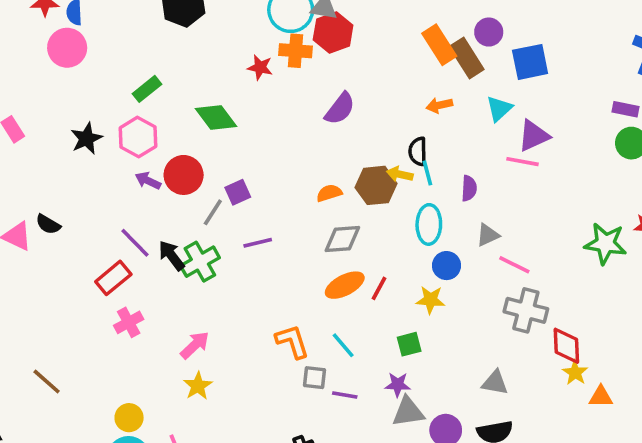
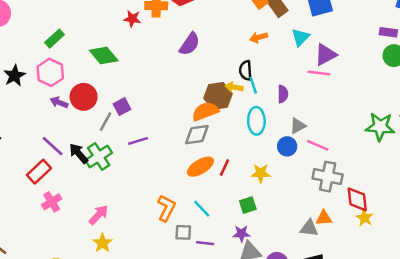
orange semicircle: (329, 193) -> (205, 111), moved, size x1.5
blue circle: (447, 266) -> (287, 146), moved
orange L-shape: (292, 341) -> (166, 208), turned 48
orange triangle: (601, 397) -> (324, 218), moved

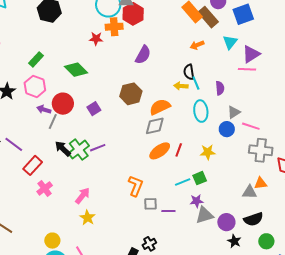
brown hexagon: (218, 96) -> (131, 94), moved
gray line: (106, 122) -> (53, 122), moved
purple line: (138, 141) -> (98, 148), moved
purple line: (53, 146) -> (14, 144), moved
cyan line: (202, 209) -> (183, 182), moved, turned -63

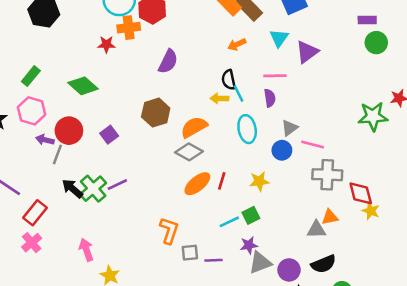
pink line: (247, 69) -> (275, 76), moved
gray diamond: (155, 126) -> (189, 152), turned 45
pink cross: (45, 188) -> (32, 243), moved
pink arrow: (83, 196) -> (86, 250), moved, turned -54

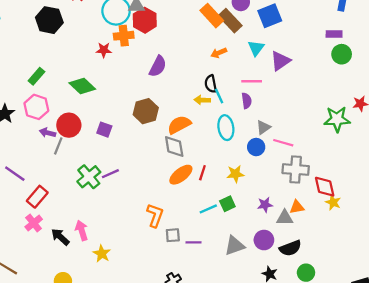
purple square: (109, 135) -> (104, 130), turned -35
gray diamond: (189, 152) -> (174, 146), turned 50
black arrow: (72, 189) -> (60, 237), moved
purple star: (249, 245) -> (265, 205), moved
purple circle: (289, 270) -> (264, 240), moved

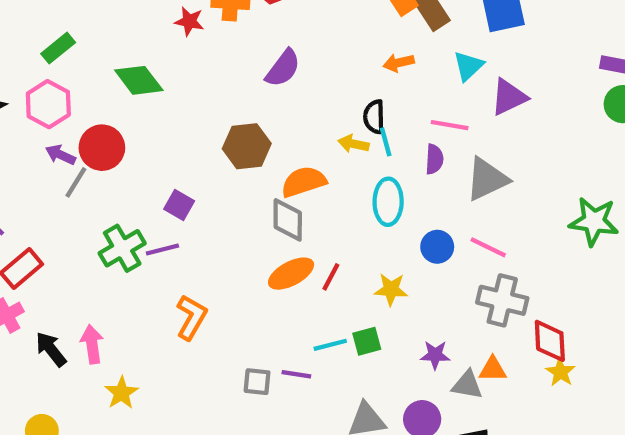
gray triangle: (263, 127) -> (487, 179), moved, size x1.6
purple square: (104, 130) -> (179, 205), moved
orange L-shape: (155, 215) -> (191, 317), moved
purple line: (193, 242) -> (296, 374), moved

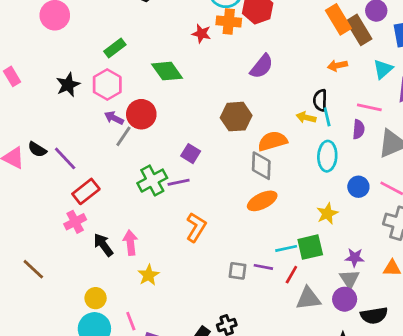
red line: (331, 277) -> (291, 275), moved
yellow star: (391, 289) -> (327, 214), turned -30
green square: (367, 341) -> (310, 247), size x1.4
gray triangle: (467, 385) -> (349, 279), moved, turned 45

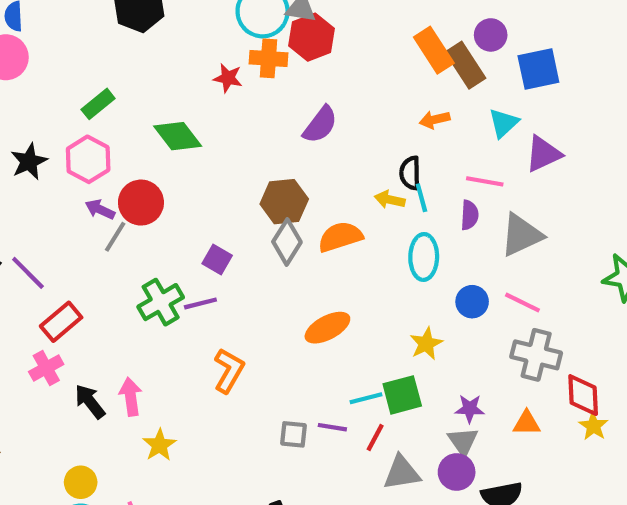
gray diamond: (261, 166) -> (287, 242), moved, turned 32

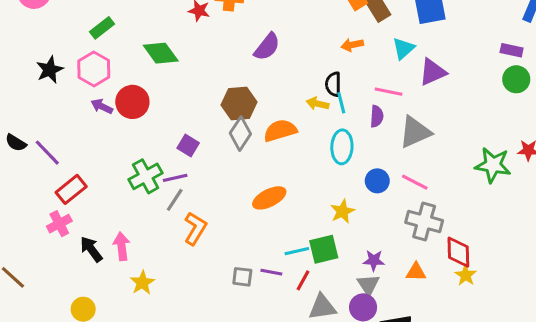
gray line: (115, 237) -> (175, 200), moved

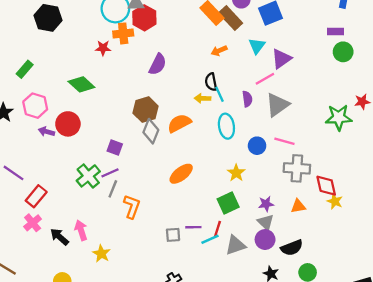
green rectangle: (102, 28) -> (25, 69), moved
pink line: (389, 92) -> (265, 79), moved, turned -30
cyan line: (297, 251) -> (210, 239), moved

